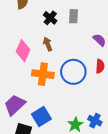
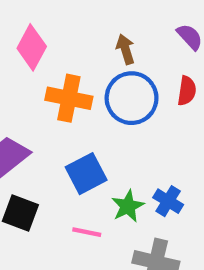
brown arrow: (48, 44) -> (125, 49), moved
blue square: (41, 117) -> (86, 174), moved

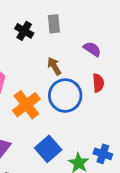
orange cross: (69, 98) -> (26, 105), turned -36

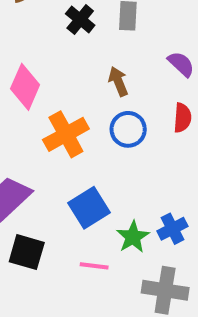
blue circle: (65, 96) -> (128, 129), size x0.7
blue cross: (103, 154) -> (172, 229), turned 36

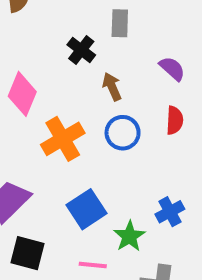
black cross: (80, 19) -> (81, 50), moved
blue cross: (172, 229) -> (170, 212), moved

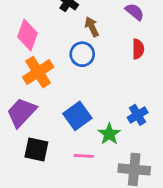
blue circle: (123, 133) -> (82, 54), moved
orange cross: (63, 139) -> (38, 72), moved

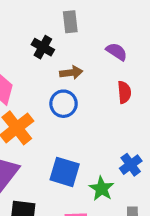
brown arrow: (92, 27) -> (71, 73), turned 114
blue square: (77, 116) -> (65, 172), turned -32

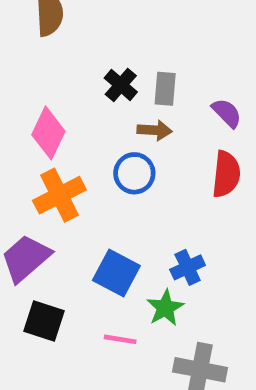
gray rectangle: (70, 22) -> (165, 89), moved
red semicircle: (124, 92) -> (226, 174), size x1.4
blue cross: (131, 165) -> (188, 267), moved

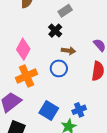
gray rectangle: (165, 89) -> (65, 11), moved, turned 48

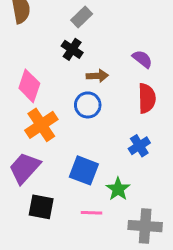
blue cross: (79, 110) -> (139, 146), moved

